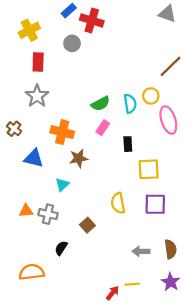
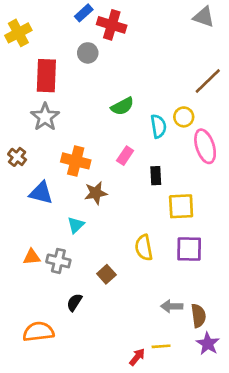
yellow cross: (29, 30) -> (18, 33), moved
red rectangle: (38, 62) -> (46, 76), size x1.4
green semicircle: (100, 104) -> (122, 106), moved
brown semicircle: (171, 249) -> (198, 316), moved

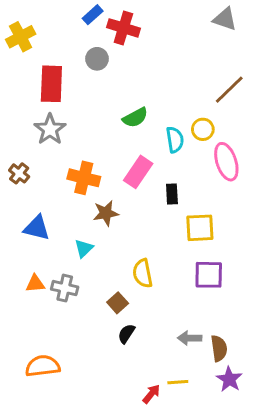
pink rectangle: (125, 156) -> (138, 172), size x1.5
blue triangle: (41, 193) -> (37, 228), moved
yellow semicircle: (144, 248) -> (143, 273), moved
black semicircle: (74, 302) -> (126, 334), moved

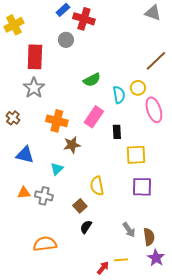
gray arrow: (190, 338) -> (129, 230), turned -126
orange semicircle: (43, 366) -> (45, 244), moved

